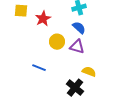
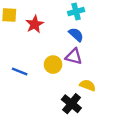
yellow circle: (57, 42) -> (53, 65), moved
blue line: (39, 68) -> (20, 71), moved

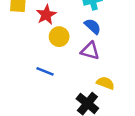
yellow circle: (53, 65) -> (59, 37), moved
blue line: (20, 71) -> (45, 71), moved

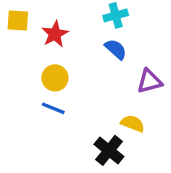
yellow circle: (59, 37) -> (55, 78), moved
purple triangle: (90, 51) -> (149, 81), moved, turned -30

